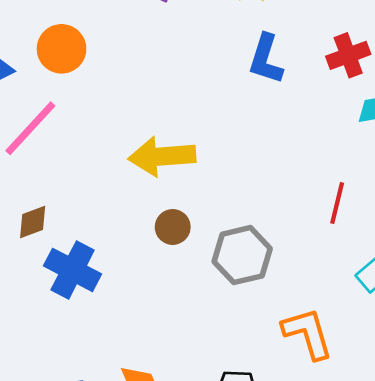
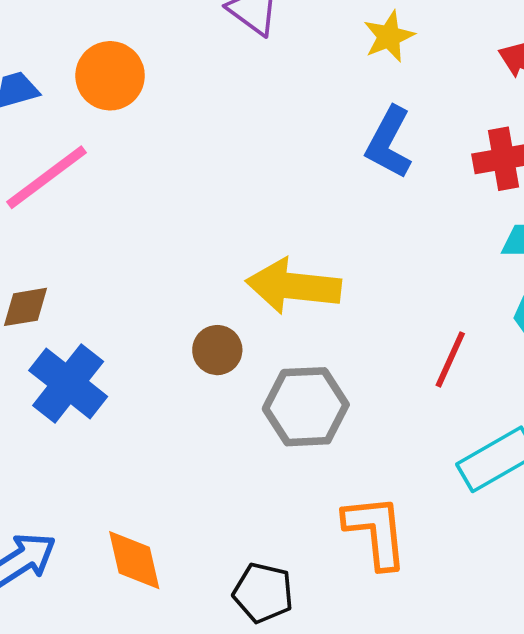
yellow arrow: (162, 156) -> (293, 286), moved

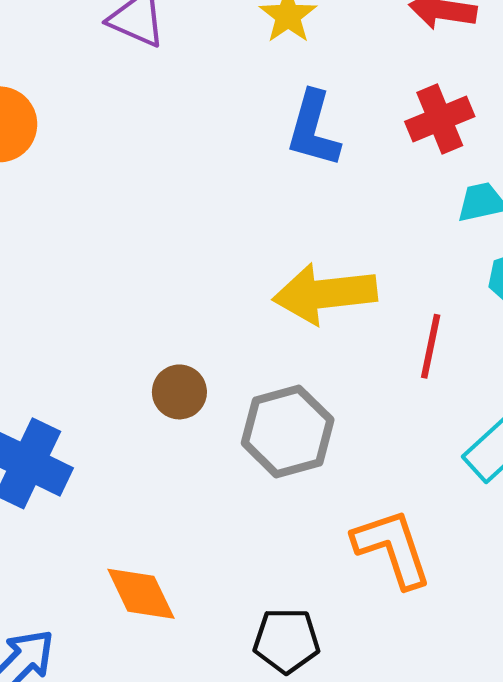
yellow arrow: (293, 286) -> (325, 294), moved
orange diamond: (134, 560) -> (141, 594), moved

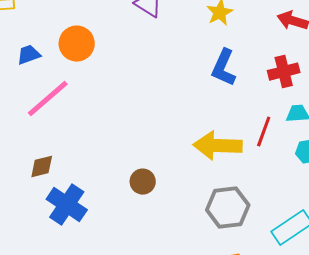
red line: (431, 346) -> (264, 132), moved
gray hexagon: (288, 431) -> (228, 208), moved

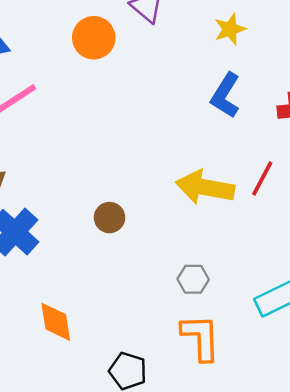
orange circle: (77, 44) -> (94, 38), moved
gray hexagon: (228, 208) -> (193, 279), moved, size x0.6

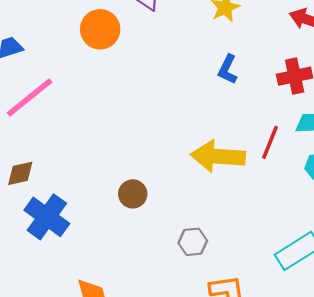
blue L-shape: (225, 95) -> (228, 69), size x0.7
gray hexagon: (193, 279) -> (193, 242), moved

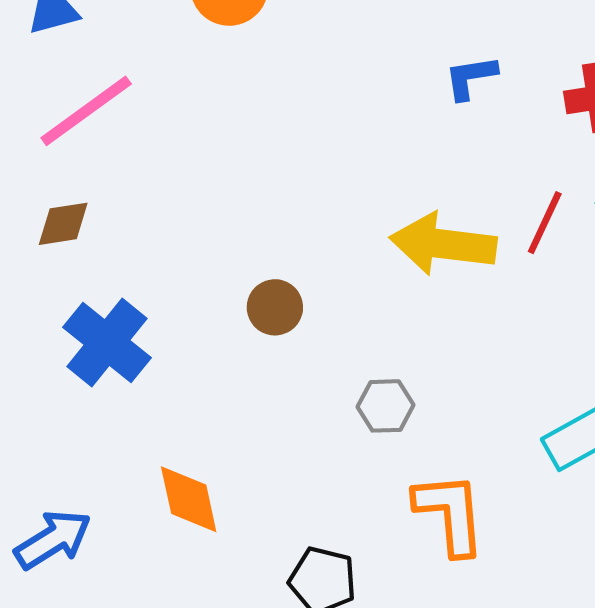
blue L-shape: (228, 69) -> (471, 77), turned 52
brown diamond: (20, 173) -> (63, 224), moved

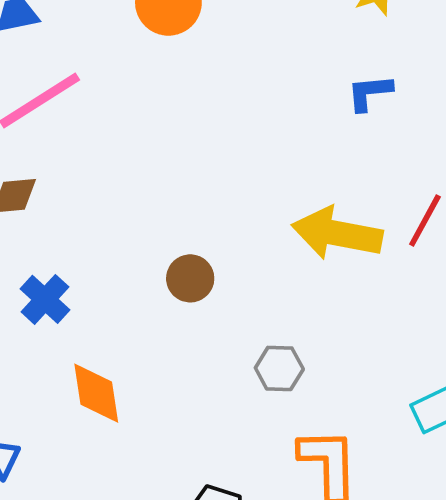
blue cross: (107, 343) -> (45, 299), size x0.7
orange diamond: (189, 499) -> (96, 393), moved

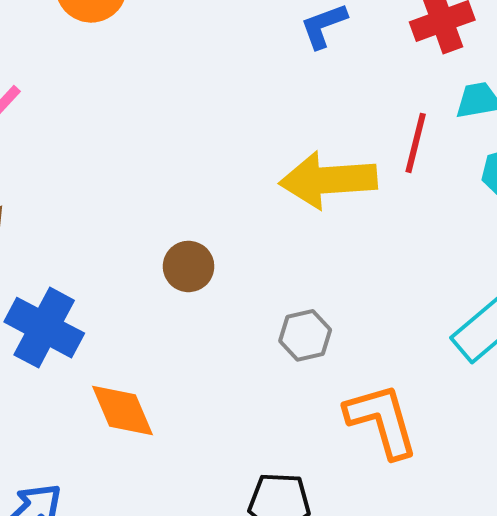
blue cross: (45, 299) -> (44, 328), size x1.4

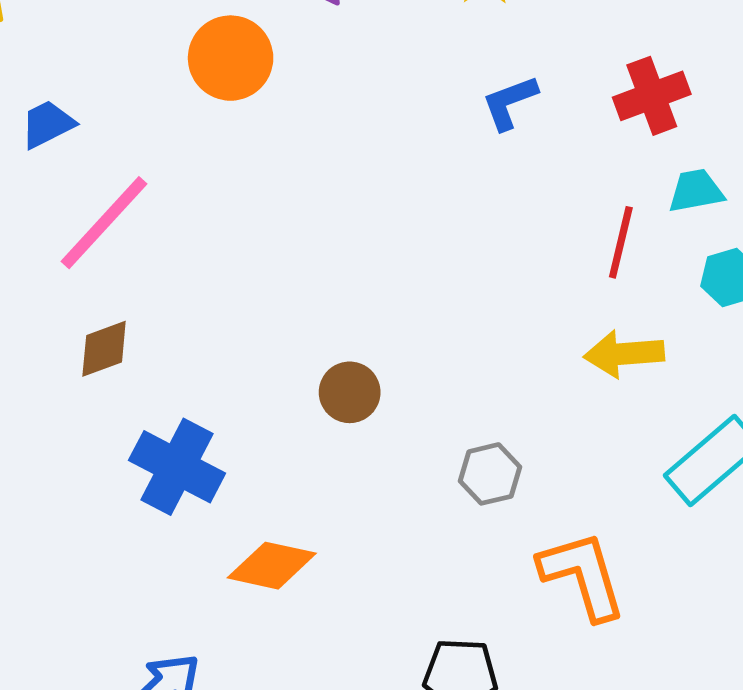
yellow arrow: (328, 180) -> (624, 354), moved, size x0.7
orange diamond: (123, 411) -> (272, 566), turned -54

